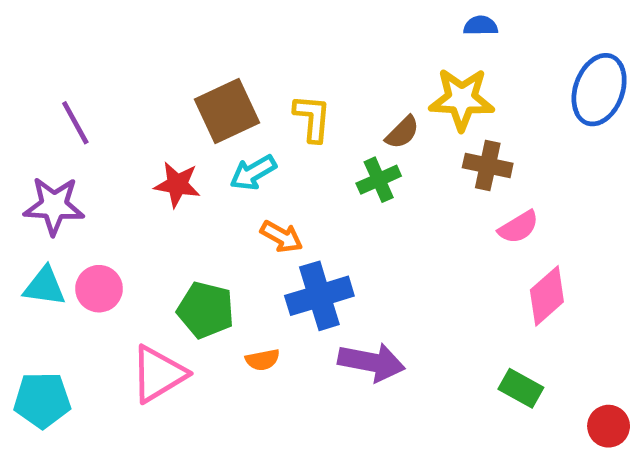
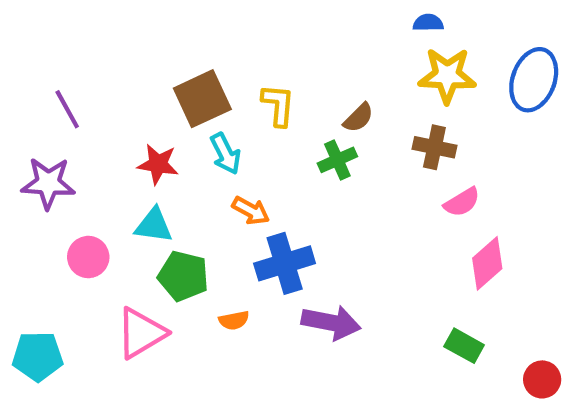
yellow star: (462, 99) -> (447, 75), moved
cyan arrow: (253, 173) -> (225, 154), turned -87
cyan triangle: (45, 286) -> (154, 225), moved

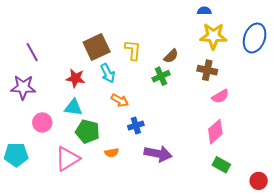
blue cross: (285, 263) -> (136, 126), size x0.6
pink diamond: (487, 263) -> (215, 132), moved
cyan pentagon: (38, 356) -> (16, 155), moved

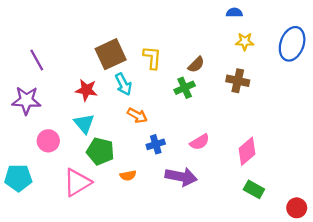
yellow star: (213, 36) -> (245, 41), size x0.6
pink semicircle: (220, 96) -> (200, 142), moved
cyan triangle: (73, 107) -> (84, 124), turned 42

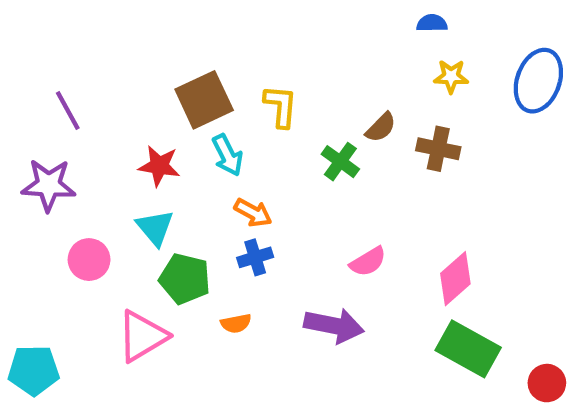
brown semicircle: (196, 65) -> (381, 127), moved
green cross: (185, 88) -> (340, 162), turned -30
blue cross: (156, 144) -> (255, 257), moved
cyan pentagon: (18, 178) -> (34, 370), moved
green rectangle: (254, 189) -> (468, 349), size x1.6

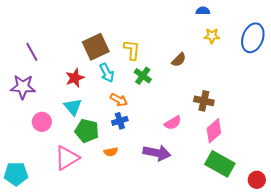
brown cross: (438, 149) -> (204, 101), moved
green cross: (340, 162) -> (143, 76), moved
red star: (159, 166) -> (75, 78), turned -30

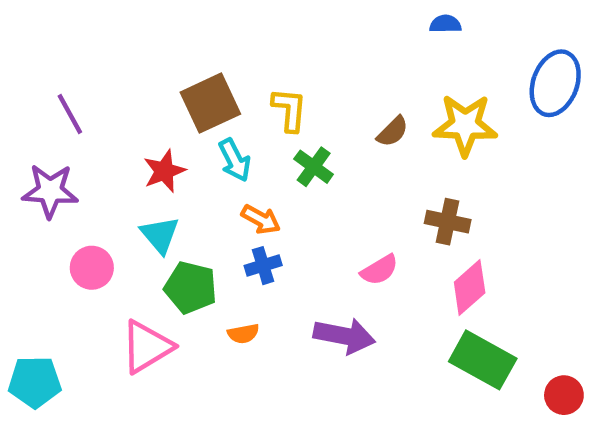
yellow star: (212, 36) -> (465, 125), moved, size x1.8

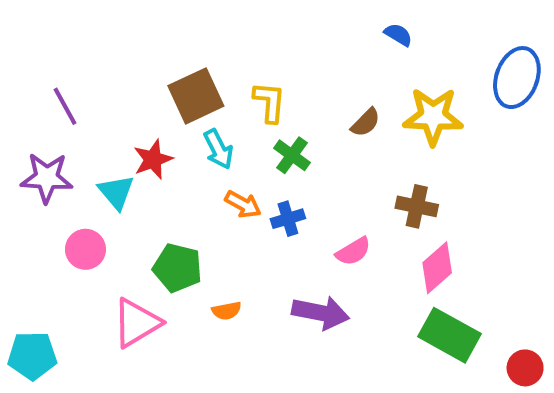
blue semicircle: (445, 24) -> (398, 35), moved, turned 32
cyan triangle: (160, 235) -> (116, 192), moved
blue cross: (263, 266) -> (288, 219), moved

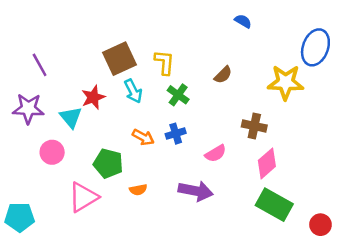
yellow star: (433, 116) -> (286, 82), moved
orange arrow: (243, 204) -> (143, 137), moved

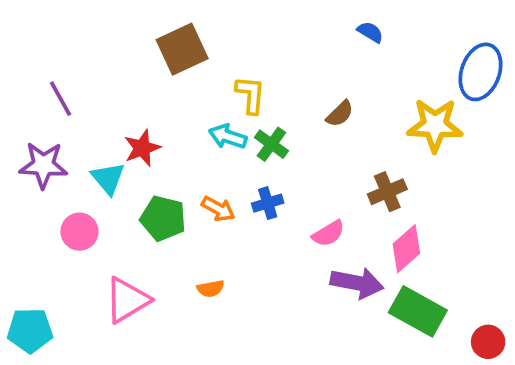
brown square: (119, 59) -> (182, 49), moved
cyan arrow: (133, 91) -> (228, 137), moved, turned 135
brown cross: (254, 126) -> (387, 192), turned -35
green pentagon: (108, 163) -> (163, 218), moved
purple arrow: (196, 191) -> (357, 283), moved

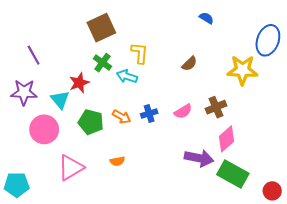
green cross: (271, 144) -> (102, 63), moved
pink circle: (79, 232) -> (44, 129), size x1.4
pink semicircle: (328, 233) -> (183, 111), moved

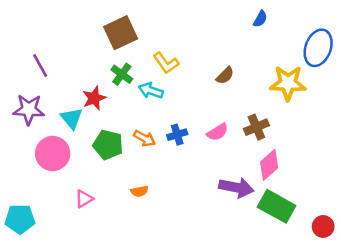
blue semicircle: (206, 18) -> (260, 19), moved, turned 88
yellow L-shape: (140, 53) -> (166, 63), turned 140
pink triangle: (71, 168) -> (84, 199), size x0.6

